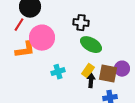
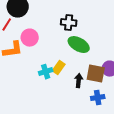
pink circle: (42, 38) -> (30, 38), size x0.7
yellow rectangle: (88, 71) -> (59, 68), moved

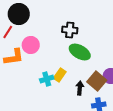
brown square: (96, 74) -> (97, 81), turned 30

